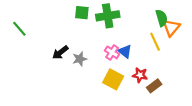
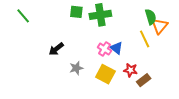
green line: (19, 29) -> (23, 16), moved
gray star: (80, 59) -> (76, 68), moved

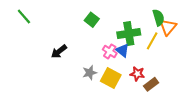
green square: (76, 12) -> (92, 20), moved, turned 32
green cross: (100, 15) -> (129, 33), moved
yellow line: (145, 39) -> (152, 41), turned 54
gray star: (76, 68) -> (90, 73), moved

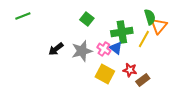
green line: (24, 17) -> (23, 16), turned -70
gray star: (90, 73) -> (82, 51), moved, size x1.5

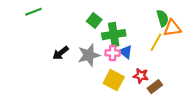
green line: (23, 16) -> (33, 12), moved
orange triangle: (159, 26) -> (172, 28), turned 42
green cross: (122, 32) -> (114, 35), moved
pink cross: (104, 49) -> (113, 53), turned -32

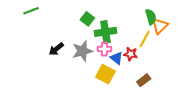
orange triangle: (172, 28) -> (160, 26), turned -36
blue triangle: (126, 52) -> (117, 58), moved
red star: (141, 76) -> (131, 54), moved

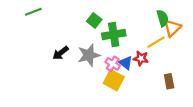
yellow line: (145, 39) -> (156, 42), turned 30
pink cross: (104, 49) -> (113, 64), moved, turned 32
brown rectangle: (144, 80) -> (169, 81), moved, turned -64

